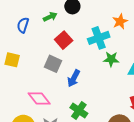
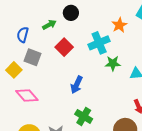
yellow square: (12, 60) -> (14, 70), turned 35
gray square: (53, 64) -> (33, 57), moved
pink diamond: (39, 98) -> (27, 96), moved

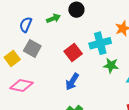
red square: (64, 47) -> (73, 53), moved
pink diamond: (27, 96) -> (22, 86), turned -45

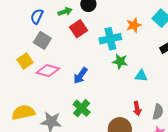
red square: (73, 53) -> (79, 29), moved
yellow square: (12, 58) -> (25, 61), moved
pink diamond: (22, 86) -> (48, 71), moved

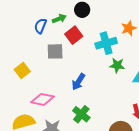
blue semicircle: (37, 16) -> (40, 26), moved
gray square: (42, 40) -> (55, 51), moved, turned -30
pink diamond: (48, 71) -> (43, 99), moved

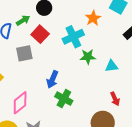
pink diamond: (43, 99) -> (20, 103), turned -40
green cross: (81, 114) -> (64, 99), moved

